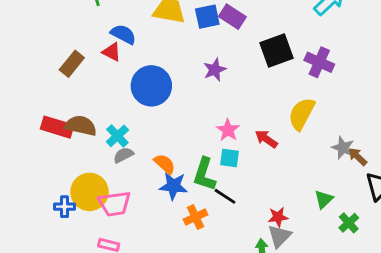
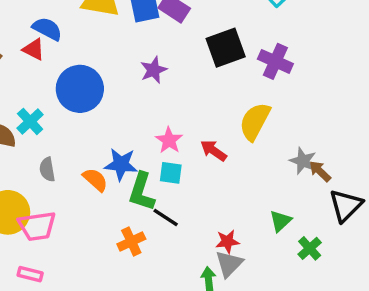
cyan cross: (117, 136) -> (30, 121), moved
gray semicircle: (123, 155) -> (47, 169), turned -72
blue star: (173, 186) -> (121, 164), moved

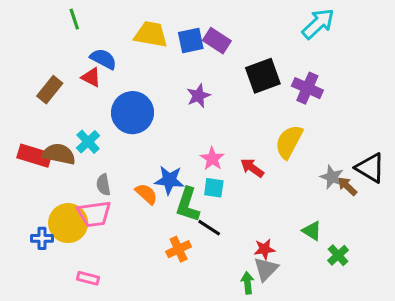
black triangle: (346, 205) -> (370, 168), moved, turned -44
green triangle: (281, 221) -> (312, 231), turned -45
pink trapezoid: (37, 226) -> (94, 214), moved

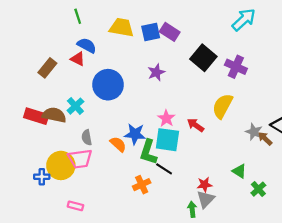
green line: (74, 19) -> (78, 16), moved
black square: (263, 76) -> (203, 58), turned -30
cyan square: (214, 188) -> (167, 140), size x1.6

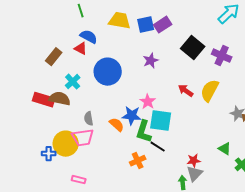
purple rectangle: (170, 32) -> (163, 25), turned -66
cyan cross: (75, 106) -> (73, 82), moved
pink star: (166, 118) -> (148, 102), moved
red arrow: (196, 125) -> (186, 91), moved

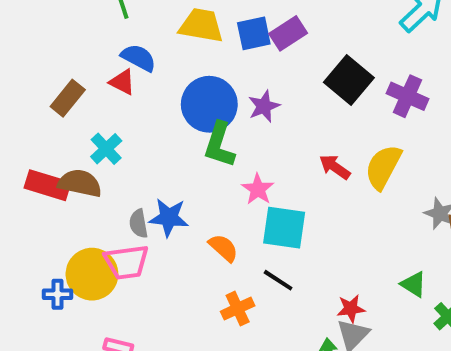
blue circle: (108, 72) -> (209, 104), moved
blue star: (132, 116) -> (169, 218), moved
orange semicircle: (117, 125) -> (223, 248), moved
green L-shape: (144, 132) -> (219, 145), moved

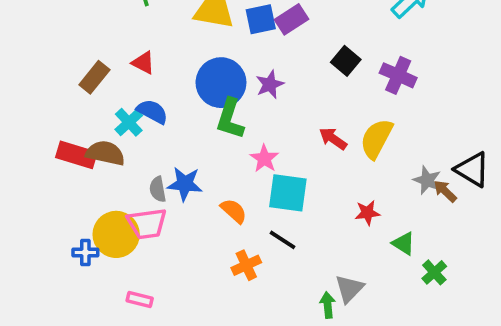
blue semicircle: (138, 58) -> (152, 112), moved
black square: (349, 80) -> (346, 61), size x0.7
red star: (351, 309) -> (367, 213), moved

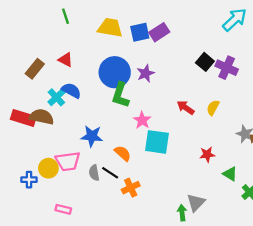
black square: (346, 61) -> (205, 62), moved
yellow semicircle: (376, 139) -> (213, 108), size x0.6
gray semicircle: (158, 189) -> (94, 173), moved
yellow circle: (116, 234) -> (48, 168), size x0.7
black line: (282, 240) -> (110, 173), moved

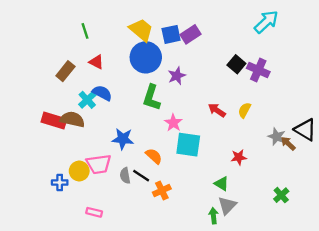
green line: (66, 16) -> (85, 31), moved
yellow trapezoid: (110, 28) -> (141, 30), turned 30
blue circle: (115, 72) -> (146, 57), moved
green triangle: (230, 174) -> (222, 184), moved

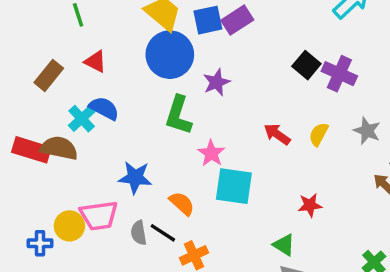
gray star: (277, 137) -> (367, 131), moved

